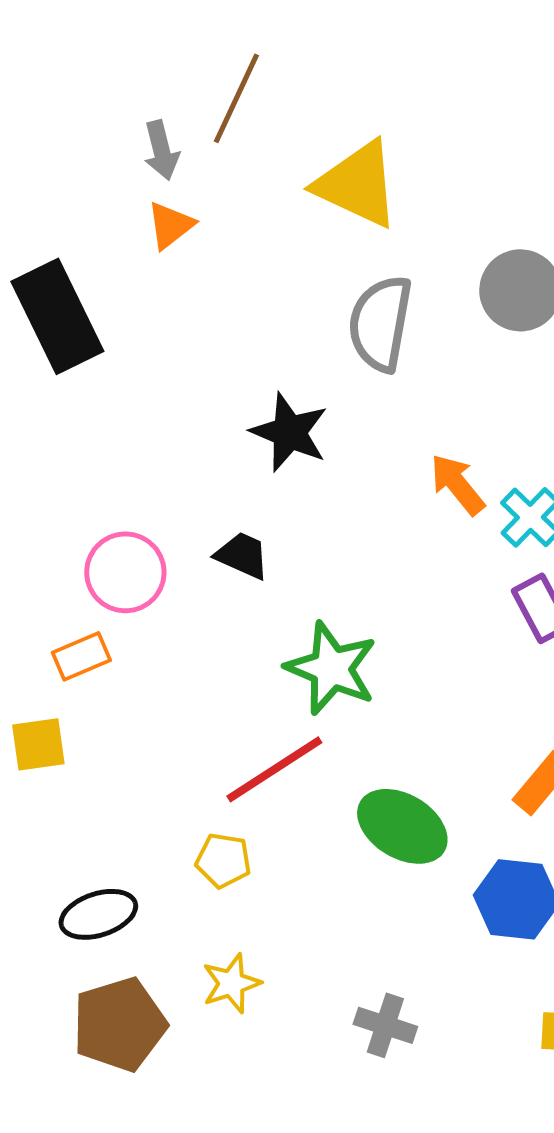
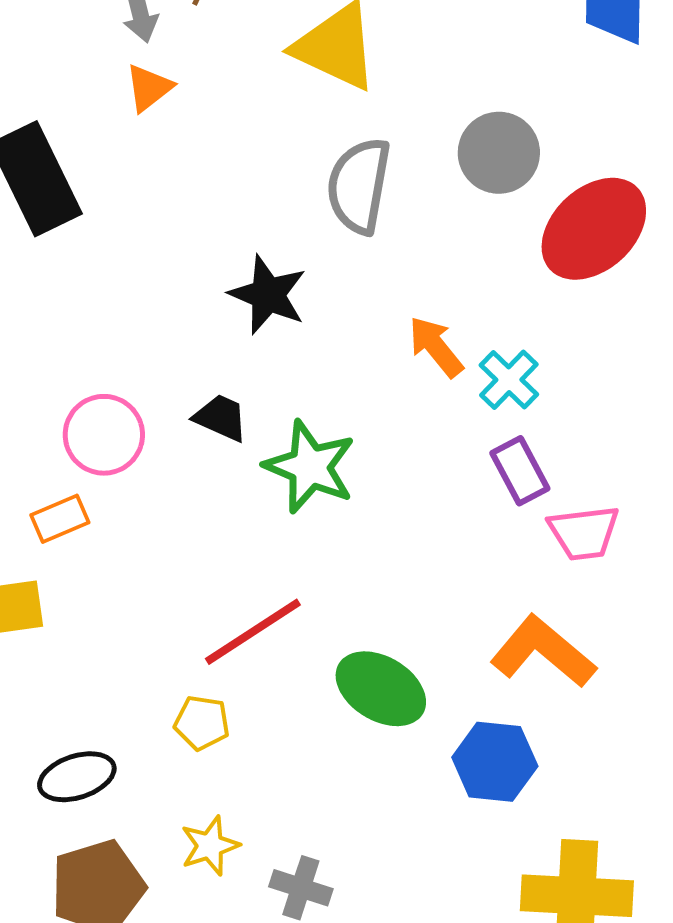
green star: (331, 668) -> (310, 467), moved
gray cross: (385, 1025) -> (301, 888), moved

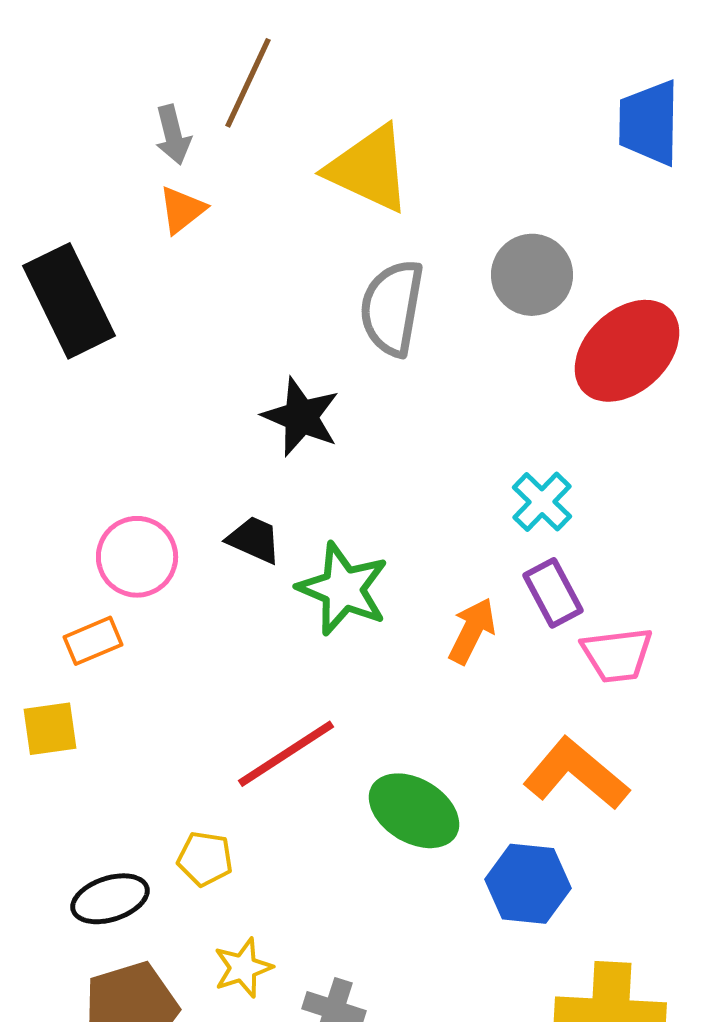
orange arrow: (436, 347) -> (472, 631), moved, turned 66
yellow pentagon: (202, 723) -> (205, 859), moved

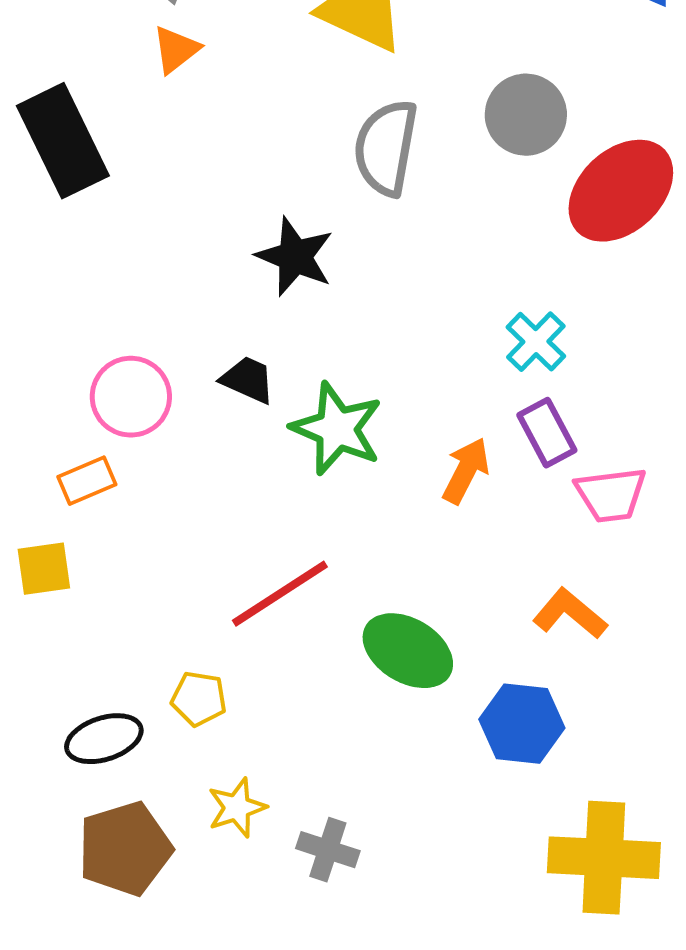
orange L-shape: (576, 774) -> (570, 614), size x0.7

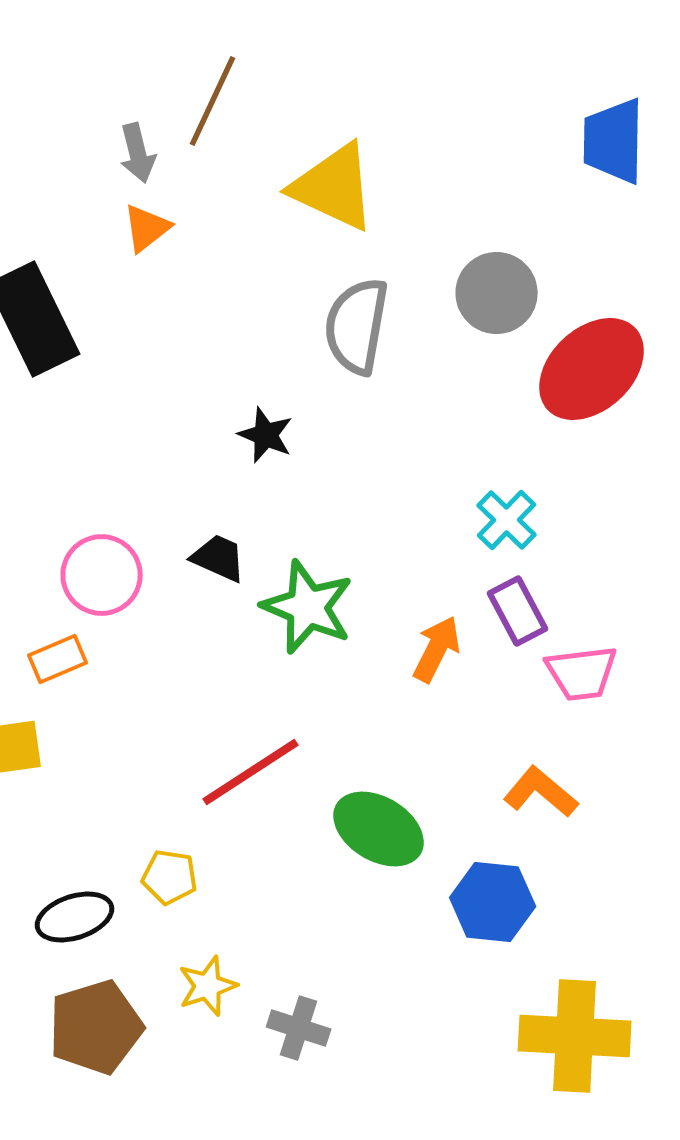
black star: (295, 257) -> (266, 435), size x0.7

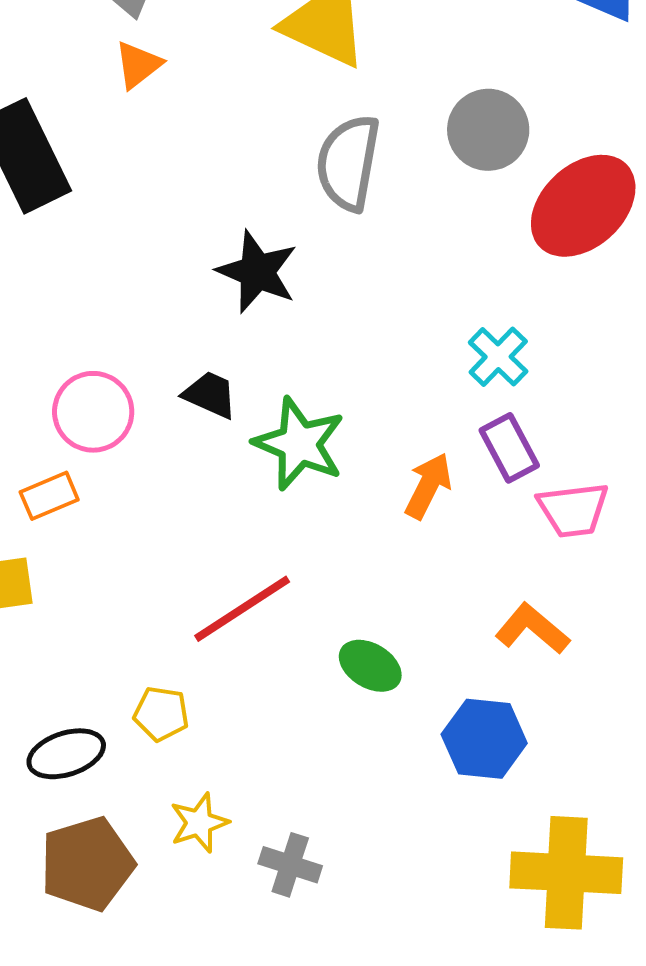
black star: (266, 435) -> (257, 272), size x1.5
green ellipse: (379, 829) -> (370, 666), size x0.7

